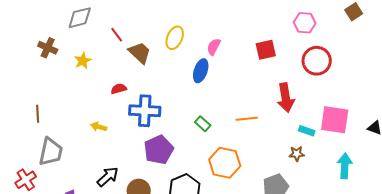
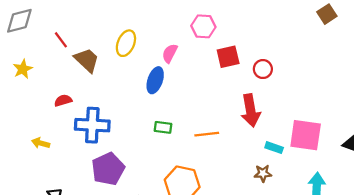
pink hexagon: (305, 23) -> (203, 26), moved
red circle: (317, 61) -> (263, 69), moved, size x0.6
green rectangle: (203, 124) -> (163, 127), moved, turned -35

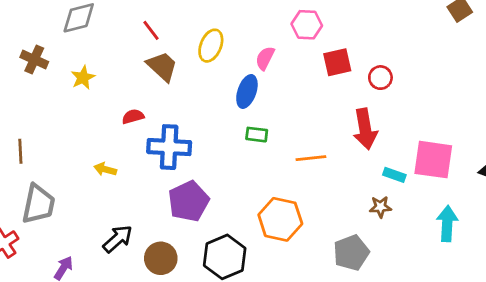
red line: (61, 40) -> (151, 30), moved
green rectangle: (163, 127) -> (257, 135), moved

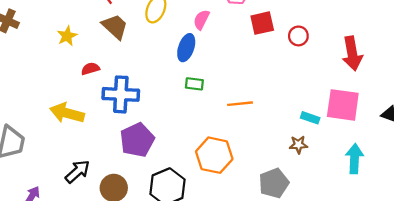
yellow star: (83, 78) -> (67, 36), moved
red arrow: (365, 129) -> (352, 53), moved
yellow arrow: (105, 169) -> (67, 113), size x1.8

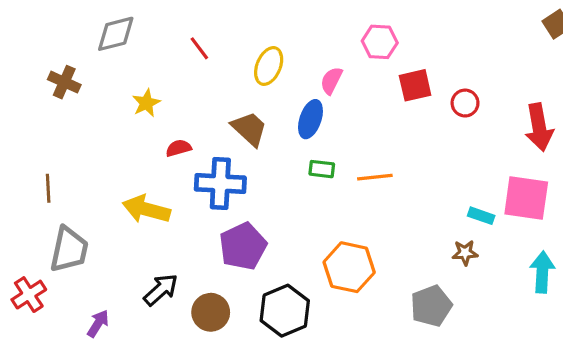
brown trapezoid: (115, 27) -> (249, 129), moved
orange line: (240, 104) -> (375, 177), moved

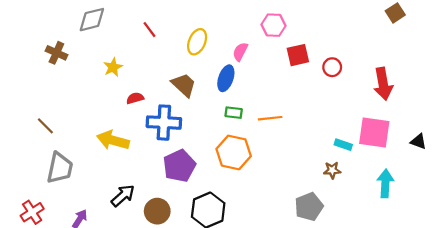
brown line: (48, 188) -> (45, 126), turned -42
orange hexagon: (349, 267) -> (234, 152), moved
red cross: (29, 295) -> (32, 212), moved

